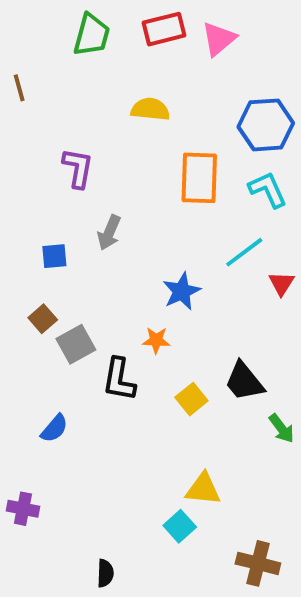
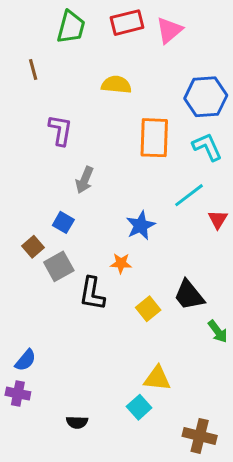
brown line: (19, 88) -> (33, 70), moved
blue square: (54, 256) -> (63, 222), moved, turned 35
blue semicircle: (54, 428) -> (26, 360), moved
black semicircle: (105, 573) -> (77, 422), moved, turned 90

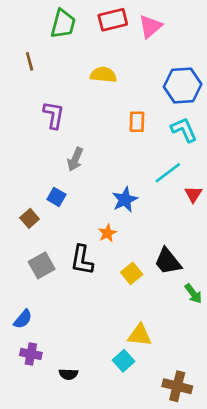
orange rectangle: (154, 138) -> (137, 122), size x0.6
orange star: (121, 263) -> (107, 233), turned -30
gray square: (59, 266) -> (42, 265), moved
purple cross: (18, 394) -> (31, 354), moved

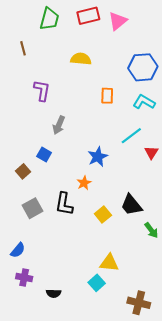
cyan L-shape: (184, 130) -> (144, 102), turned -35

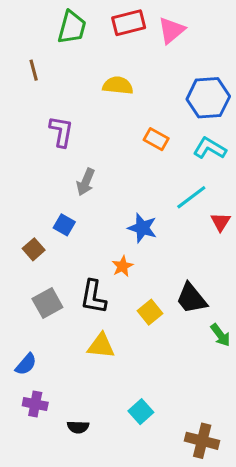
orange rectangle: (107, 96) -> (156, 139), turned -63
blue star: (98, 157) -> (142, 228), turned -30
yellow triangle: (109, 263) -> (101, 346), moved

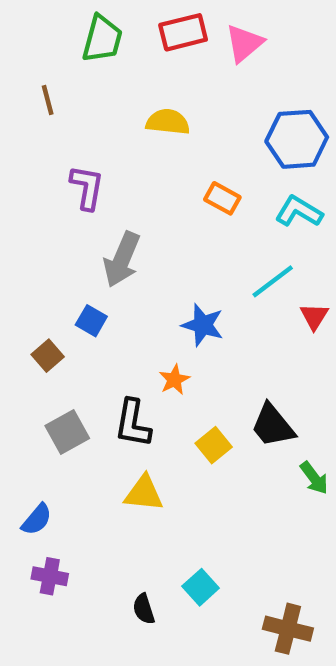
gray arrow: (86, 182) -> (122, 259), size x1.4
black semicircle: (78, 427) -> (144, 609), moved, turned 70

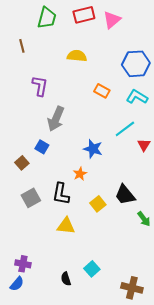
blue semicircle: (37, 519) -> (17, 284), moved

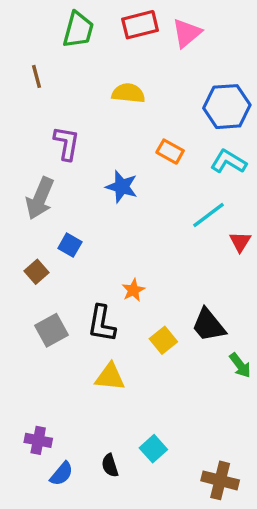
gray arrow: (56, 119) -> (40, 198), moved
blue star: (93, 149) -> (122, 187), moved
blue semicircle: (17, 284) -> (62, 474), moved

